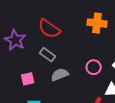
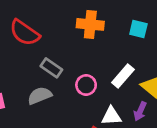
gray rectangle: (47, 55) -> (51, 68), moved

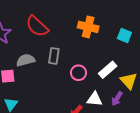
gray rectangle: (51, 68) -> (54, 56), turned 56
gray semicircle: (40, 96) -> (26, 60), moved

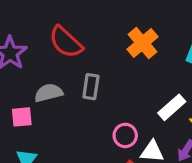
orange cross: (88, 27) -> (142, 43), turned 36
pink circle: (79, 73) -> (125, 135), moved

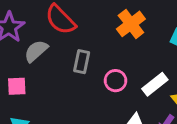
gray semicircle: (49, 93) -> (36, 51), moved, turned -30
pink circle: (125, 135) -> (116, 81), moved

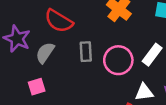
pink circle: (116, 81) -> (118, 60), size x1.5

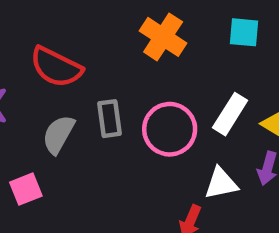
gray semicircle: (45, 53) -> (58, 134), moved

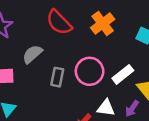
red semicircle: (56, 67) -> (59, 22), moved
gray rectangle: (109, 119) -> (57, 77), moved

